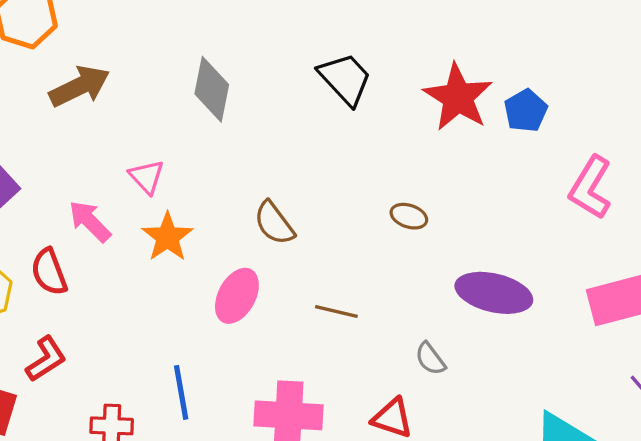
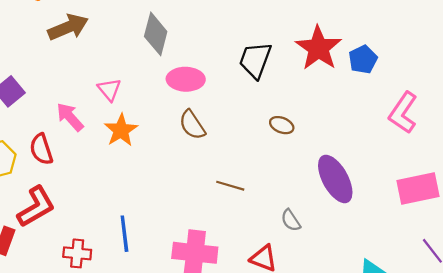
black trapezoid: (345, 79) -> (255, 60), moved, turned -120
purple ellipse: (494, 293) -> (335, 179), turned 45
pink ellipse: (237, 296) -> (186, 79), moved, turned 60
red L-shape: (46, 359) -> (36, 207), size x1.4

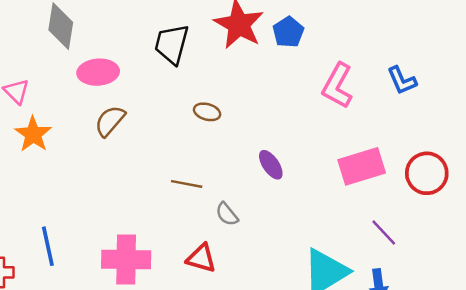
brown semicircle: (192, 125) -> (110, 121), turned 80
purple ellipse: (335, 179) -> (271, 165), size x0.6
brown line: (230, 186) -> (187, 184), moved

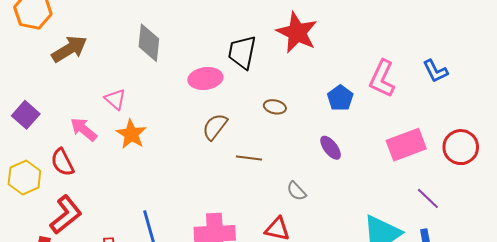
blue pentagon: (288, 32) -> (340, 98), moved
pink ellipse: (98, 72) -> (205, 79), moved
brown semicircle: (110, 121) -> (215, 127), moved
brown line: (187, 184) -> (249, 158), moved

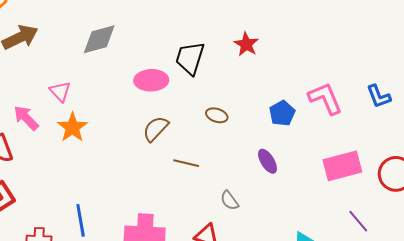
red star: (297, 33) -> (246, 44), size x0.6
gray diamond: (149, 43) -> (99, 39), turned 63
pink L-shape: (382, 79) -> (325, 98), turned 126

